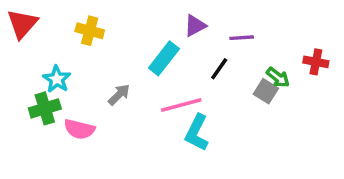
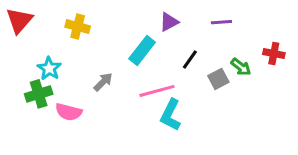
purple line: (242, 38) -> (221, 22), moved
gray square: (266, 91) -> (218, 79), moved, turned 30

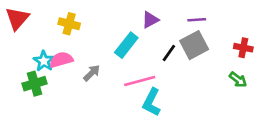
green arrow: (241, 67) -> (238, 80), moved
gray square: (218, 79) -> (194, 45), moved, size x1.5
pink semicircle: (69, 112) -> (61, 60), moved, turned 150

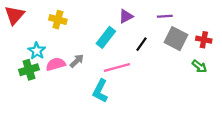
gray square: (194, 45) -> (176, 39), moved, turned -35
pink semicircle: (61, 60) -> (56, 64), moved
cyan L-shape: (152, 102) -> (100, 91), moved

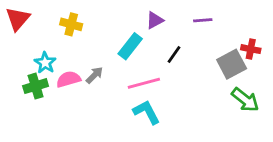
gray square: (176, 39) -> (232, 64), moved, turned 35
green arrow: (199, 66) -> (245, 100), moved, size x1.5
cyan L-shape: (100, 91) -> (147, 112), moved, turned 125

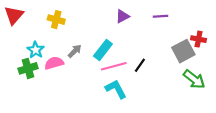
cyan rectangle: (130, 46) -> (103, 50), moved
black line: (174, 55) -> (140, 65), moved
gray arrow: (94, 75) -> (75, 51), moved

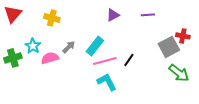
green cross: (28, 68) -> (13, 58), moved

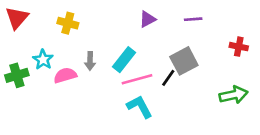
gray arrow: (69, 47) -> (90, 61), turned 136
gray square: (169, 47) -> (184, 61), moved
green arrow: (179, 73) -> (234, 95), turned -50

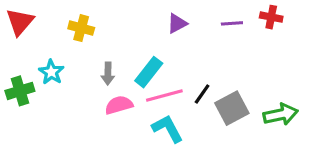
red cross: (239, 47) -> (271, 17), moved
gray square: (184, 61) -> (232, 108), moved
pink semicircle: (65, 75) -> (119, 105), moved

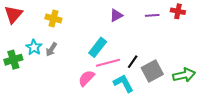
gray arrow: (108, 74) -> (51, 49), moved, turned 32
pink semicircle: (119, 105) -> (86, 78), moved, turned -30
cyan L-shape: (168, 129) -> (123, 83), moved

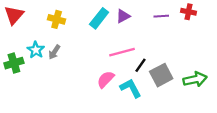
cyan rectangle: (98, 47) -> (99, 18), moved
pink line: (108, 63) -> (122, 52), moved
pink semicircle: (86, 78) -> (106, 79), moved

